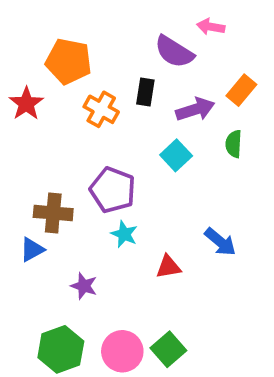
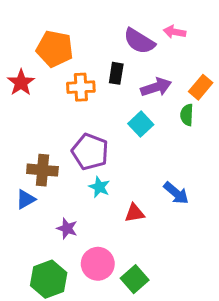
pink arrow: (211, 27) -> (175, 32), moved
orange rectangle: (241, 90) -> (201, 87), moved
orange cross: (101, 109) -> (81, 87), turned -32
pink circle: (122, 351) -> (98, 264), moved

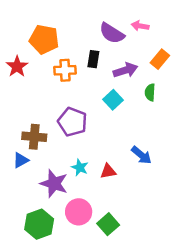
orange rectangle: (201, 87) -> (160, 59), moved
cyan star: (99, 187) -> (80, 168), moved
purple star: (67, 228) -> (54, 184), size x1.6

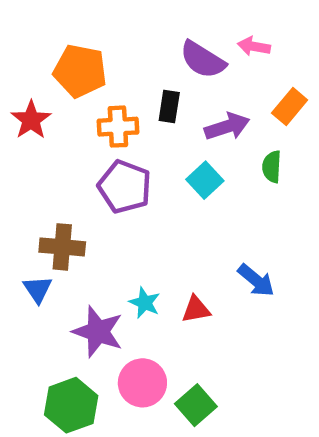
purple pentagon: (72, 122) -> (125, 187), moved
blue triangle: (21, 160) -> (38, 289), turned -35

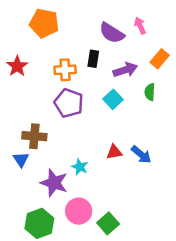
pink arrow: (254, 46) -> (140, 26), turned 56
orange pentagon: (80, 71) -> (44, 23), moved
red triangle: (196, 309) -> (114, 152), moved

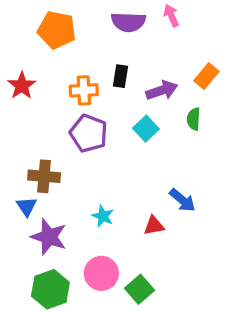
pink arrow: (140, 26) -> (171, 16), moved
purple semicircle: (112, 33) -> (128, 22), moved, turned -30
red triangle: (114, 152) -> (154, 226), moved
purple star: (54, 183) -> (49, 237), moved

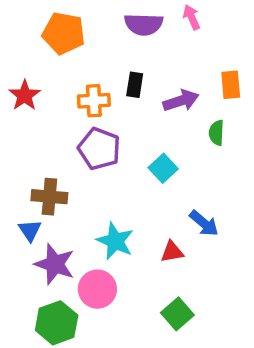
orange rectangle: (206, 76) -> (231, 85), turned -45
cyan square: (146, 129) -> (163, 168), moved
cyan star: (103, 216) -> (115, 241), size x1.5
pink circle: (101, 273) -> (97, 289), moved
green square: (140, 289) -> (177, 314), moved

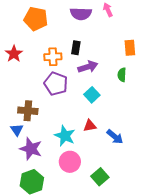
purple arrow: (181, 101) -> (88, 67), moved
blue arrow: (204, 223) -> (115, 137), moved
red triangle: (172, 252) -> (90, 126), moved
pink circle: (97, 289) -> (70, 162), moved

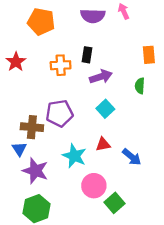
purple pentagon: (56, 84) -> (59, 113), moved, turned -30
pink circle: (70, 162) -> (94, 186), moved

